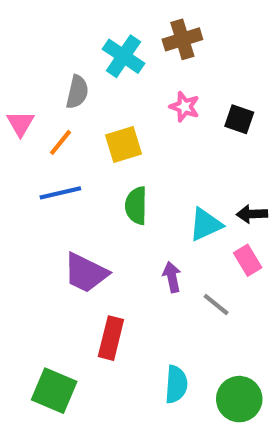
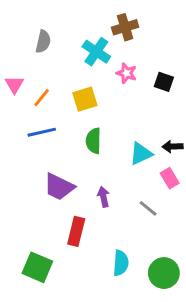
cyan cross: (124, 56) -> (96, 52), moved
gray semicircle: (77, 92) -> (43, 42), moved
purple arrow: (172, 277) -> (104, 197), moved

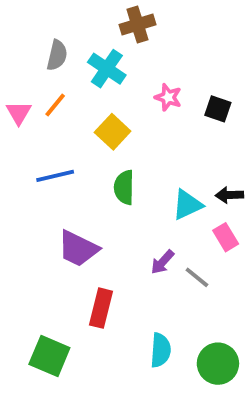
brown cross: (125, 27) -> (138, 25), moved
cyan cross: (96, 52) -> (107, 69), moved
orange line: (42, 98) -> (55, 105), moved
yellow square: (85, 99) -> (113, 132), turned -30
purple arrow: (104, 197) -> (162, 262), moved, turned -126

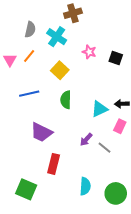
pink rectangle: (226, 237) -> (120, 126), turned 56

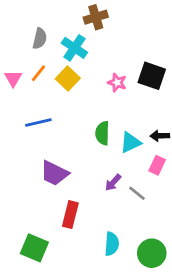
pink star: (89, 52) -> (117, 83), moved
black square: (116, 58) -> (152, 76), size x1.5
yellow square: (60, 70) -> (68, 79), moved
green semicircle: (66, 100) -> (102, 133), moved

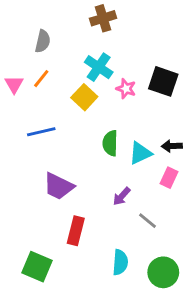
cyan cross: (74, 48) -> (99, 67), moved
yellow square: (68, 79) -> (84, 97), moved
gray line: (137, 193) -> (147, 221), moved

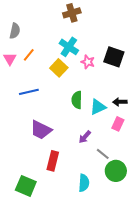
gray semicircle: (43, 41) -> (15, 31), moved
green circle: (163, 272) -> (116, 171), moved

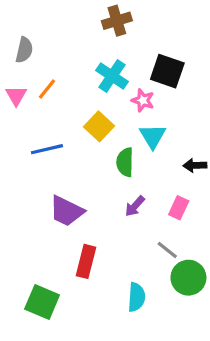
black square: (114, 57) -> (167, 71), moved
yellow square: (59, 68) -> (99, 126), moved
cyan triangle: (98, 107) -> (153, 136), moved, turned -36
pink rectangle: (118, 124) -> (179, 208), moved
purple arrow: (85, 137) -> (135, 206), moved

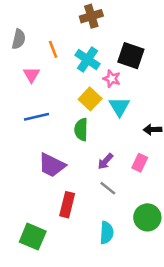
orange line: (47, 89) -> (53, 49), moved, turned -60
pink triangle: (16, 96) -> (31, 75), moved
yellow square: (99, 126) -> (90, 99), moved
green semicircle: (125, 162) -> (81, 130), moved
gray line: (167, 250) -> (108, 188), moved

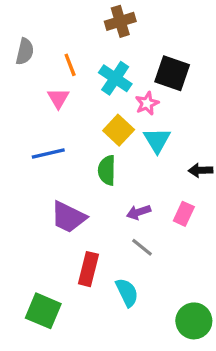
pink triangle: (31, 75) -> (58, 98), moved
pink star: (112, 79) -> (147, 103), turned 30
purple arrow: (105, 161) -> (139, 212), turned 30
green circle: (147, 217) -> (194, 321), moved
cyan semicircle: (107, 233) -> (127, 292), moved, turned -30

